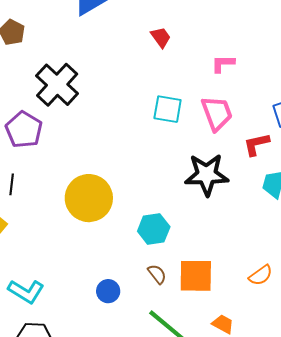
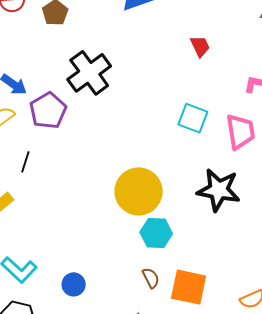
yellow circle: (89, 198) -> (139, 191), moved
blue circle: (108, 291) -> (74, 284), moved

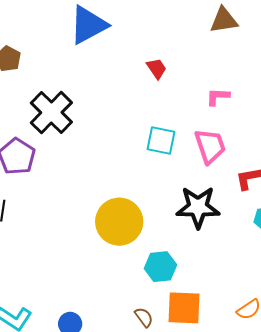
cyan hexagon: (156, 233) -> (160, 267), moved
brown semicircle: (151, 278) -> (144, 317), moved

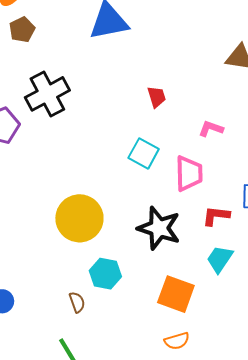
red trapezoid: (157, 68) -> (157, 97), moved
orange square: (184, 308) -> (176, 294), moved
brown semicircle: (144, 317) -> (77, 302), moved

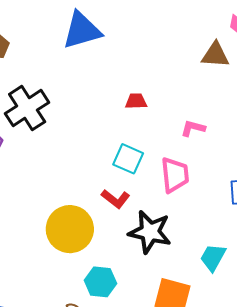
red trapezoid: (157, 97) -> (136, 101), turned -70
red L-shape: (216, 216) -> (116, 199), moved, turned -144

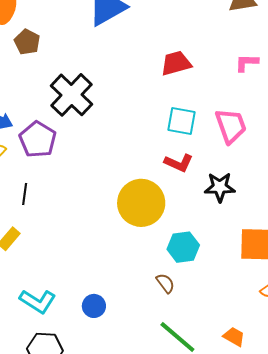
red trapezoid: (136, 101) -> (176, 63), size x1.4
pink L-shape: (193, 128) -> (247, 63), moved
black star: (150, 232) -> (220, 187), size x0.7

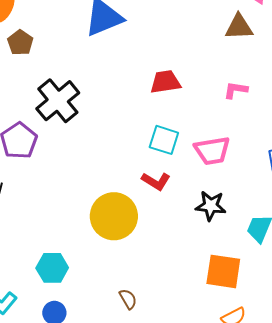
pink trapezoid: (231, 126) -> (212, 151), turned 93
black star: (220, 187) -> (211, 206), moved
cyan hexagon: (183, 247) -> (52, 268), moved

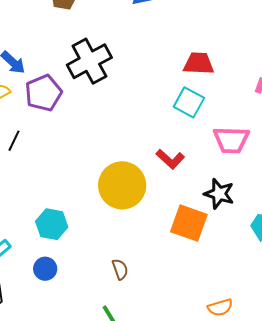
cyan square: (164, 140) -> (189, 102), moved
orange square: (223, 271) -> (189, 223), moved

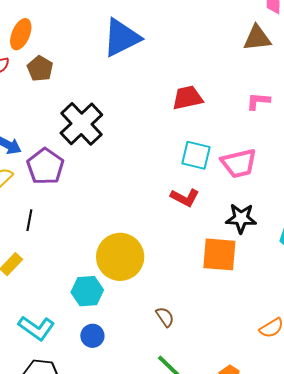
cyan square: (189, 102) -> (196, 155), moved
yellow circle: (122, 185) -> (120, 257), moved

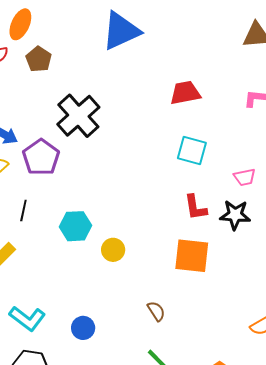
pink trapezoid: (239, 163) -> (245, 177), moved, size x0.6
red L-shape: (185, 197) -> (196, 207), moved, turned 52
orange square: (219, 254) -> (192, 256), moved
yellow circle: (120, 257) -> (113, 250), size x0.5
cyan hexagon: (87, 291) -> (76, 226), moved

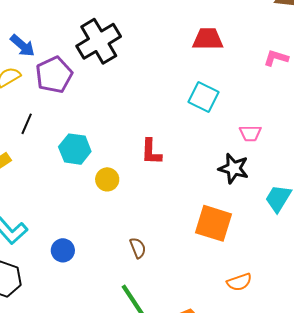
red L-shape: (196, 207) -> (151, 152), moved
orange square: (192, 256) -> (213, 223), moved

